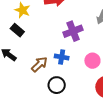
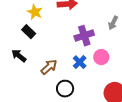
blue cross: (62, 57) -> (80, 62), moved, turned 32
pink circle: (92, 61) -> (101, 57), moved

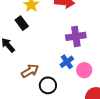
pink circle: (101, 57) -> (84, 70), moved
brown arrow: (49, 67) -> (30, 71), moved

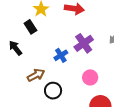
purple cross: (76, 36) -> (84, 43), turned -30
blue cross: (67, 62) -> (61, 55), moved

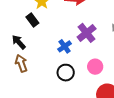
brown arrow: (36, 75) -> (21, 63), moved, turned -78
black circle: (53, 91) -> (66, 73), moved

